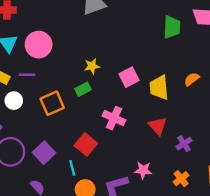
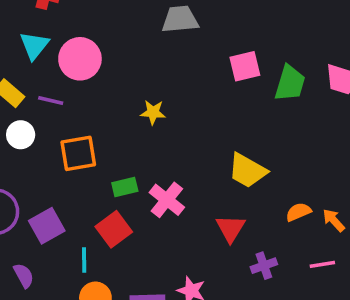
pink square: (129, 77) -> (245, 66), moved
orange semicircle: (192, 79) -> (298, 212), moved
yellow trapezoid: (159, 88) -> (247, 170), turned -70
green rectangle: (83, 89) -> (125, 187), moved

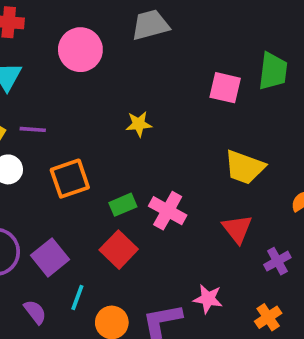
pink circle: (80, 59) -> (80, 50), moved
pink square: (245, 66) -> (225, 88), moved, turned 36
cyan line: (84, 260) -> (77, 297), moved, turned 30

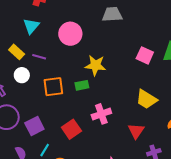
pink circle: (80, 50) -> (70, 34), moved
yellow star: (139, 124) -> (95, 65), size x1.5
green rectangle: (123, 205) -> (82, 85), moved
pink cross: (168, 211) -> (101, 114), turned 30

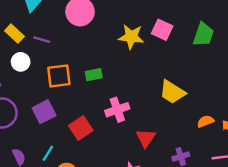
pink square: (145, 55) -> (162, 30), moved
yellow star: (95, 65) -> (131, 37), moved
purple square: (34, 126) -> (44, 112), moved
red triangle: (136, 131) -> (146, 138), moved

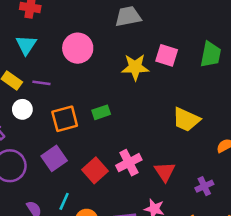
pink cross: (117, 110) -> (129, 163), moved

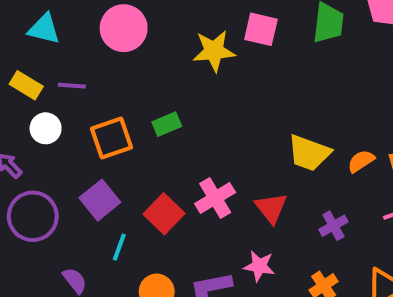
cyan triangle: (26, 45) -> (44, 29), turned -45
yellow trapezoid: (186, 120) -> (309, 153), moved
cyan line: (64, 201) -> (119, 247), moved

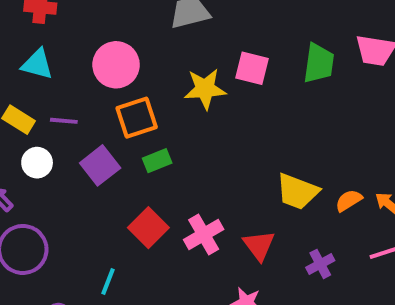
orange square: (112, 138) -> (137, 118), moved
purple square: (100, 200) -> (100, 165), moved
red square: (164, 214) -> (148, 228), moved

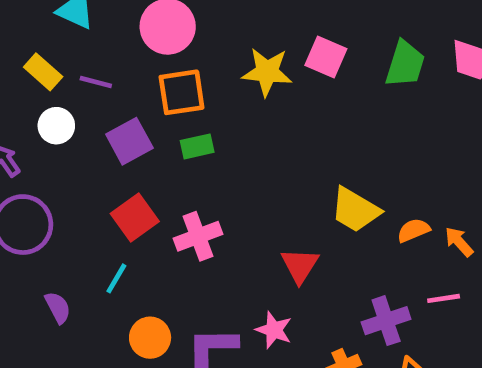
red square: (148, 228) -> (135, 217), moved
pink cross: (204, 235) -> (198, 236), moved
purple cross: (320, 264) -> (386, 321), moved, size x1.4

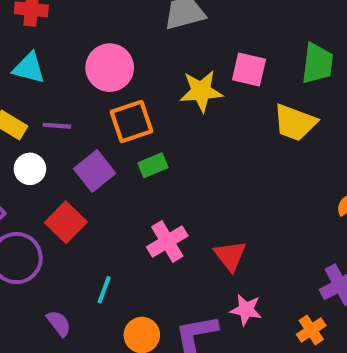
yellow trapezoid: (355, 210) -> (295, 123), moved
red square: (135, 217) -> (66, 222), moved
red triangle: (300, 265) -> (230, 256), moved

